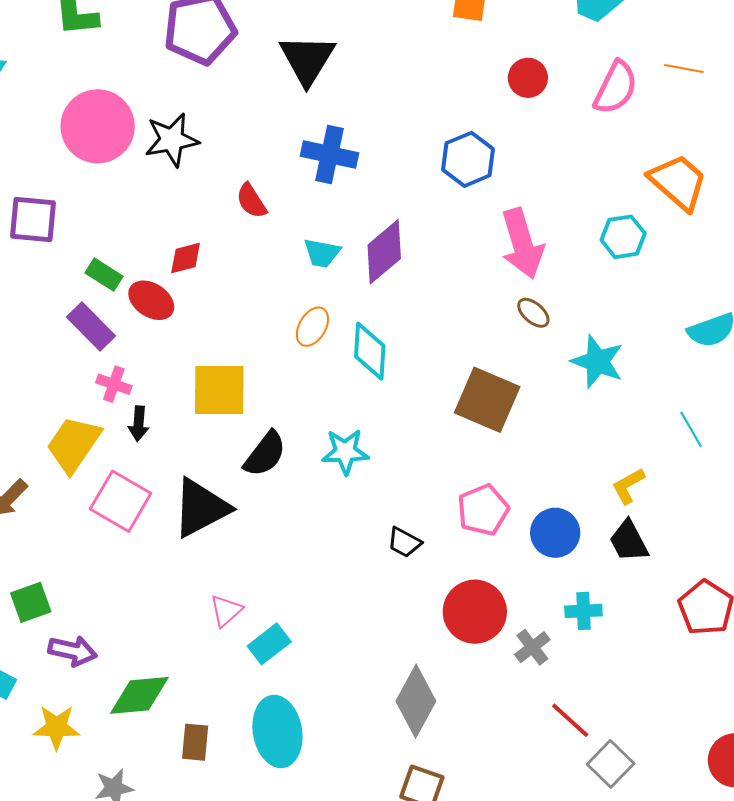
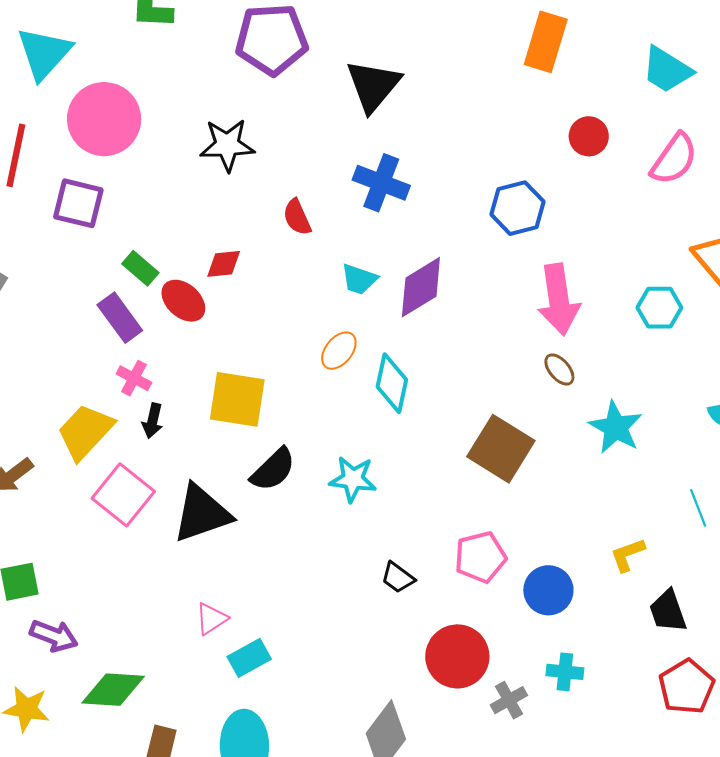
pink circle: (98, 126) -> (104, 119), moved
black trapezoid: (629, 541) -> (668, 611), moved

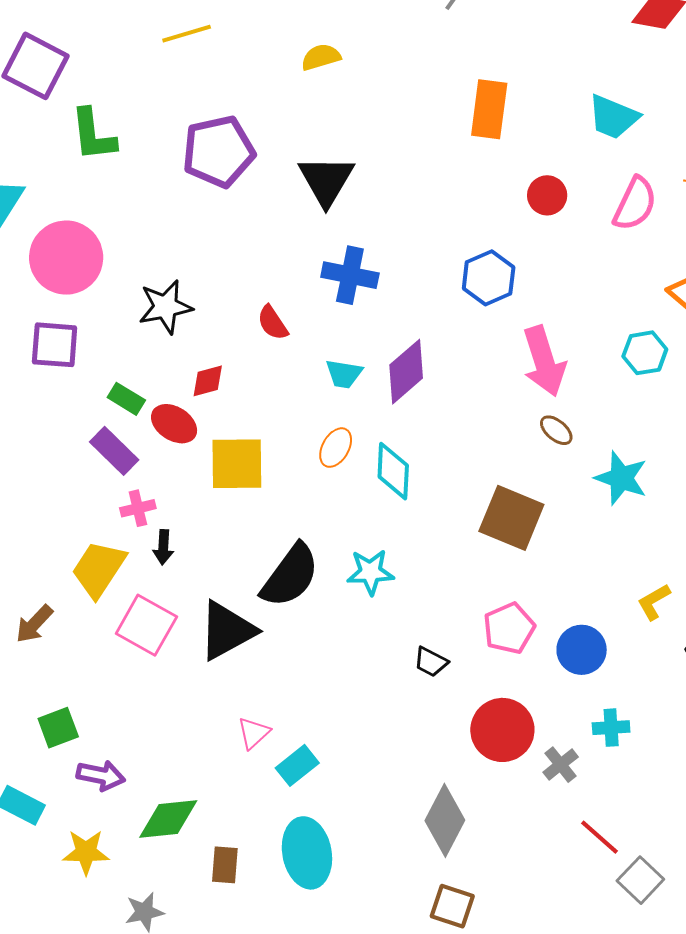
black star: (227, 145) -> (166, 307), moved
pink cross: (134, 378) -> (138, 508), turned -32
yellow square: (237, 399) -> (237, 464), moved
black semicircle: (273, 470) -> (290, 576), size x1.4

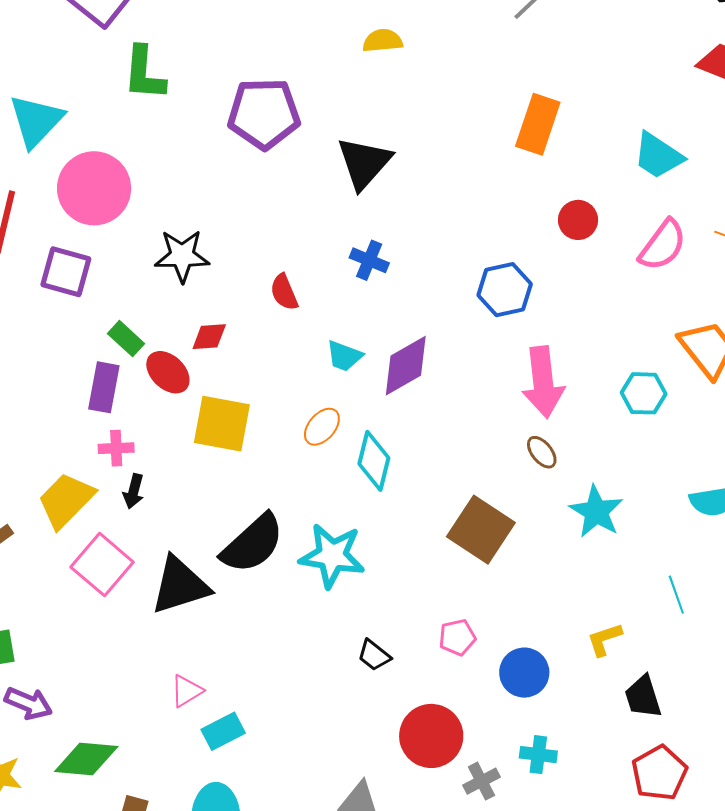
blue cross: (350, 275) -> (369, 260), size x0.7
purple rectangle: (114, 451) -> (104, 387), turned 45
cyan star: (370, 572) -> (332, 556), size x1.4
pink pentagon: (509, 628) -> (457, 637), size x0.7

